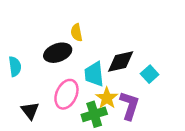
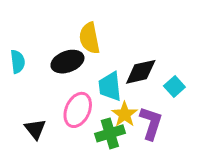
yellow semicircle: (77, 33) -> (89, 38), size x1.5
cyan semicircle: (15, 67) -> (18, 62), moved

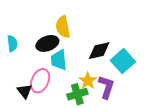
cyan trapezoid: (110, 86) -> (59, 60), moved
cyan square: (174, 86) -> (123, 61), size x1.6
pink ellipse: (78, 110) -> (40, 81), moved

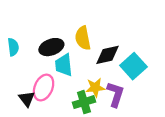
yellow semicircle: (63, 27) -> (83, 38), moved
yellow star: (88, 81) -> (95, 88), turned 30

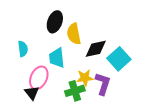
cyan semicircle: (13, 47) -> (23, 49), moved
black ellipse: (51, 47) -> (55, 22), moved, turned -50
black triangle: (27, 99) -> (32, 93), moved

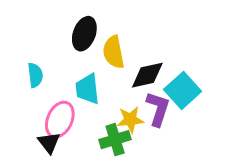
purple L-shape: (103, 84) -> (158, 109), moved

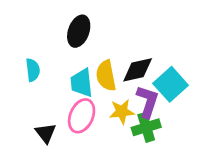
yellow semicircle: (114, 52) -> (106, 76), moved
pink ellipse: (60, 120) -> (82, 116), moved
green cross: (115, 140) -> (146, 127), moved

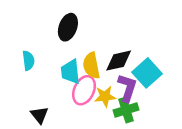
pink ellipse: (82, 116) -> (84, 90), moved

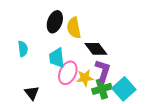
black diamond: (119, 61) -> (96, 49), turned 65
yellow semicircle: (91, 66) -> (74, 28), moved
cyan square: (147, 73) -> (124, 89), moved

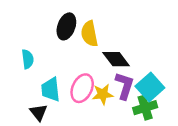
cyan trapezoid: (57, 58) -> (51, 89), moved
green cross: (102, 89) -> (145, 108), moved
cyan square: (124, 89) -> (150, 87), moved

